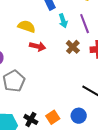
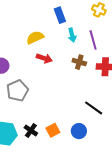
yellow semicircle: (27, 26) -> (35, 37), turned -48
brown cross: (73, 47) -> (79, 62), turned -32

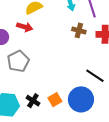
red arrow: (44, 58) -> (25, 27), moved
blue circle: (79, 131) -> (81, 99), size x1.6

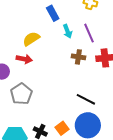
black line: (95, 76) -> (86, 99), moved

